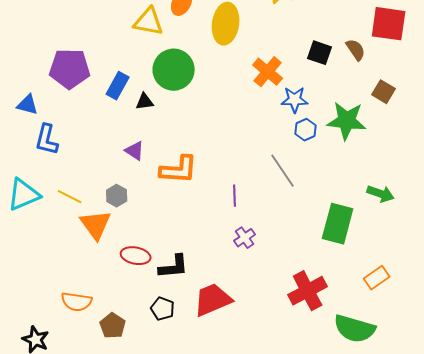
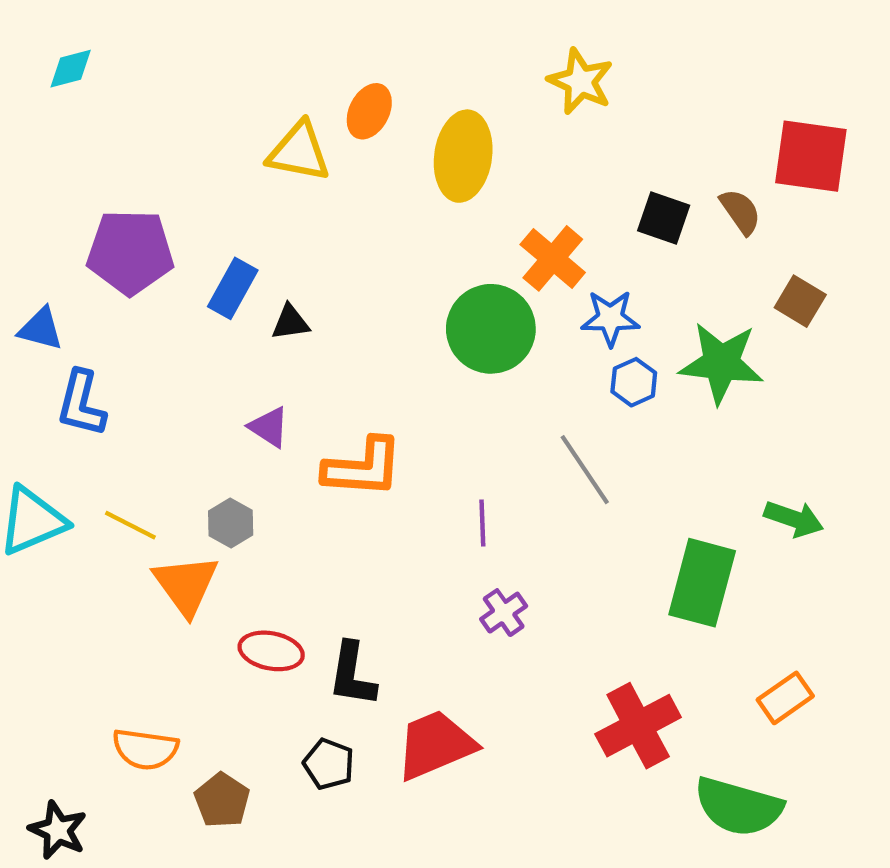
green circle: (174, 70) -> (491, 329), moved
black L-shape: (174, 267) -> (352, 674), turned 104

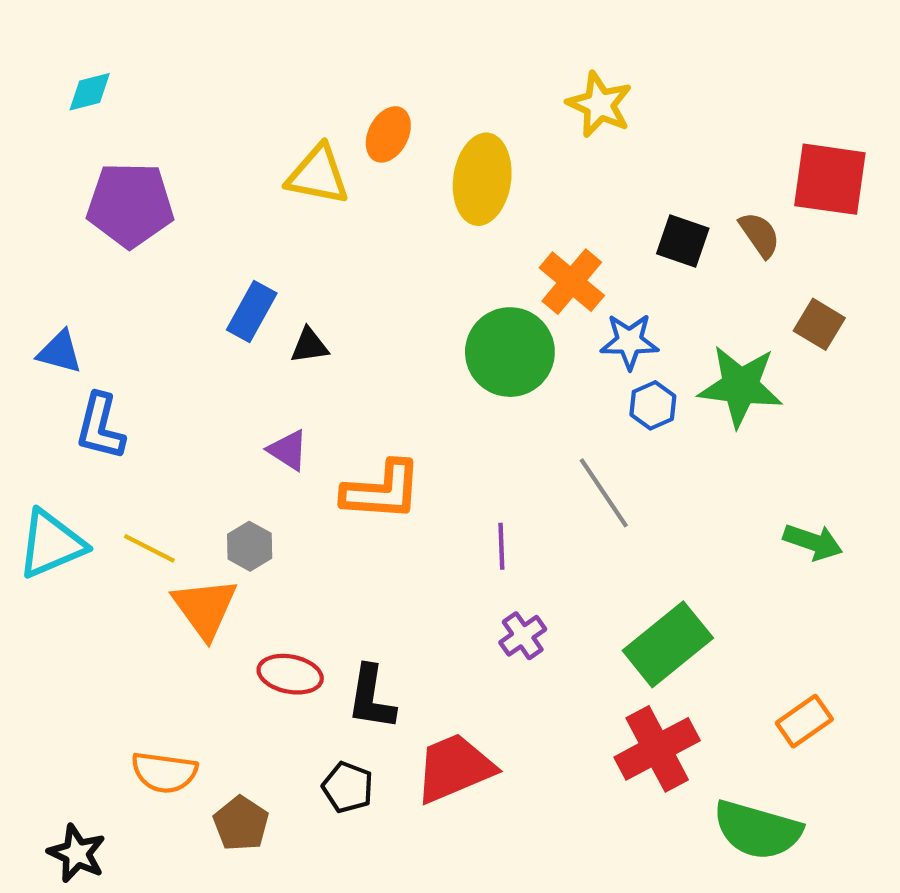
purple pentagon: (130, 252) -> (130, 205), moved
green rectangle: (702, 583) -> (668, 644), moved, turned 36

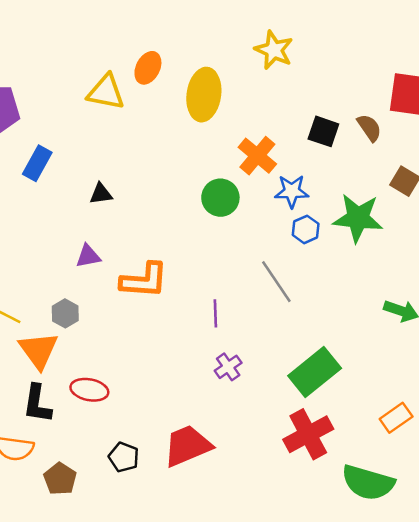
blue rectangle: (252, 311) -> (37, 163), moved
green circle: (510, 352) -> (220, 198), size x0.7
purple triangle: (288, 450) -> (88, 256), turned -44
black L-shape: (371, 698) -> (37, 404), moved

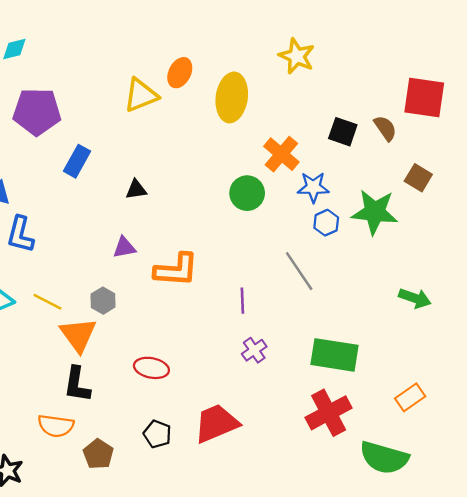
yellow triangle: (106, 92) -> (141, 95), turned -33
green rectangle: (315, 372) -> (334, 355), turned 48
red ellipse: (89, 390) -> (151, 368), moved

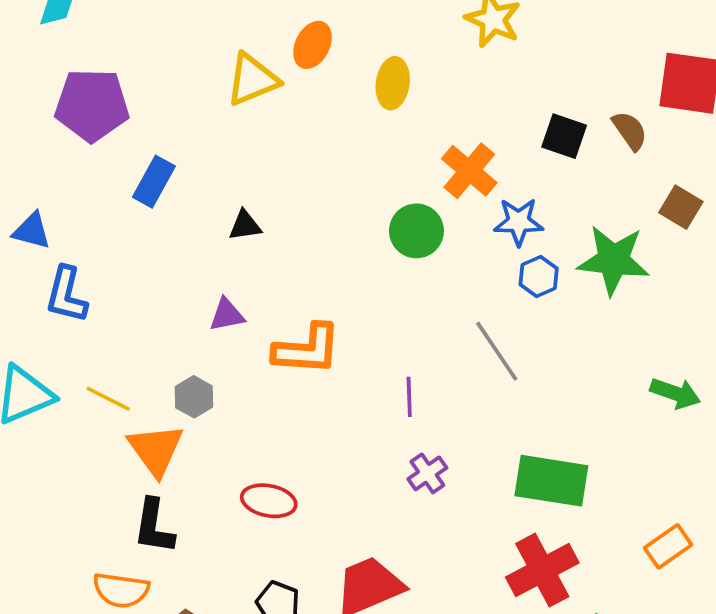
yellow ellipse: (232, 97) -> (393, 83), size x0.7

